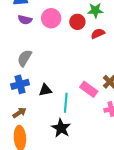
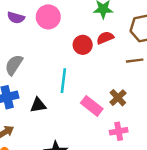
red circle: (77, 22) -> (83, 45), moved
cyan line: (66, 103) -> (63, 81), moved

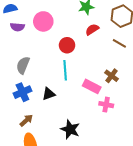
red circle: (83, 45) -> (67, 45), moved
brown line: (135, 61) -> (119, 43), turned 48
pink cross: (119, 131) -> (106, 105), moved, turned 32

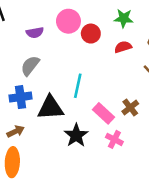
purple semicircle: (17, 27) -> (35, 33), moved, turned -32
red circle: (67, 45) -> (91, 34), moved
black triangle: (49, 94) -> (51, 108), size x1.6
black star: (70, 129) -> (76, 135), moved

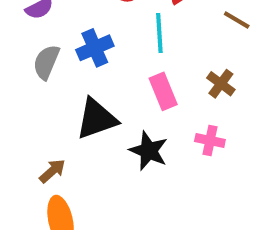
cyan line: (78, 86) -> (159, 33), moved
blue cross: (21, 97) -> (95, 48), moved
pink rectangle: (103, 113) -> (163, 91), moved, turned 40

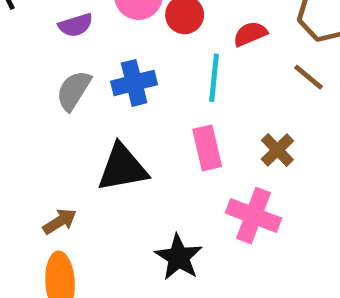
pink cross: (210, 140) -> (254, 216), size x1.5
black star: (149, 151) -> (179, 257), moved

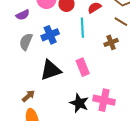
pink rectangle: (207, 148) -> (83, 67), moved
brown cross: (277, 150) -> (111, 42), moved, turned 32
pink cross: (254, 216) -> (104, 100), moved

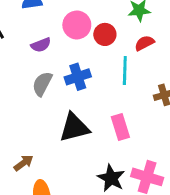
brown arrow: (28, 96) -> (24, 163), moved

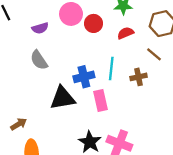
cyan line: (125, 70) -> (111, 69), moved
blue cross: (78, 77) -> (84, 77), moved
gray semicircle: (42, 84) -> (39, 60), turned -66

